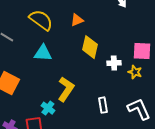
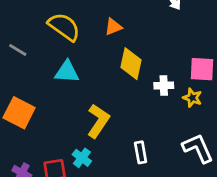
white rectangle: (103, 105) -> (141, 152), moved
cyan cross: (48, 108) -> (82, 158), moved

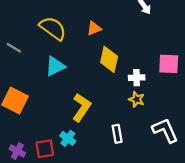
cyan triangle: (67, 72) -> (55, 66), turned -30
yellow star: (192, 98) -> (137, 99), moved

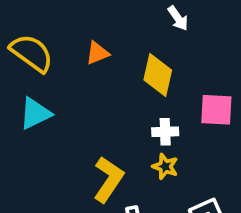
yellow diamond: (109, 59) -> (158, 75), moved
yellow L-shape: (82, 107) -> (108, 179), moved

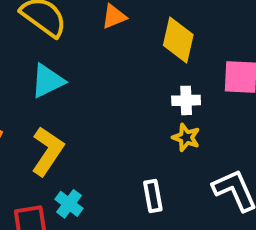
yellow L-shape: (108, 179) -> (48, 151), moved

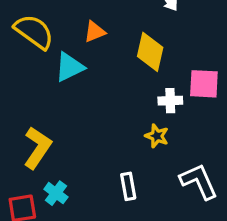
cyan triangle: (48, 81) -> (69, 67), moved
white cross: (186, 100) -> (170, 101), moved

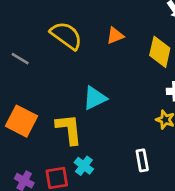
cyan triangle: (69, 67) -> (95, 98), moved
yellow L-shape: (37, 148) -> (69, 129), turned -40

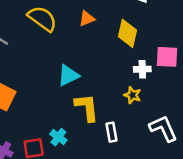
yellow L-shape: (69, 129) -> (87, 107), moved

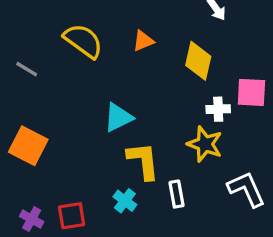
yellow star: (132, 95) -> (205, 144), size x1.5
cyan cross: (58, 137) -> (125, 201), moved

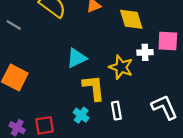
yellow diamond: (198, 61) -> (131, 19), turned -30
yellow star: (205, 144) -> (121, 67), moved

